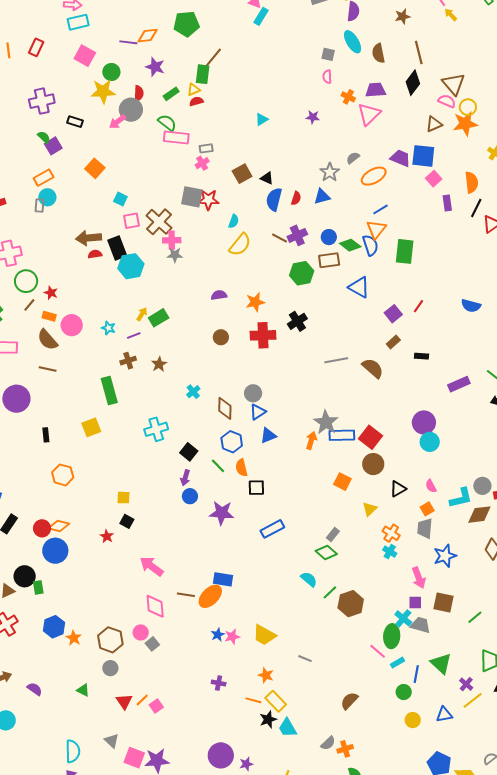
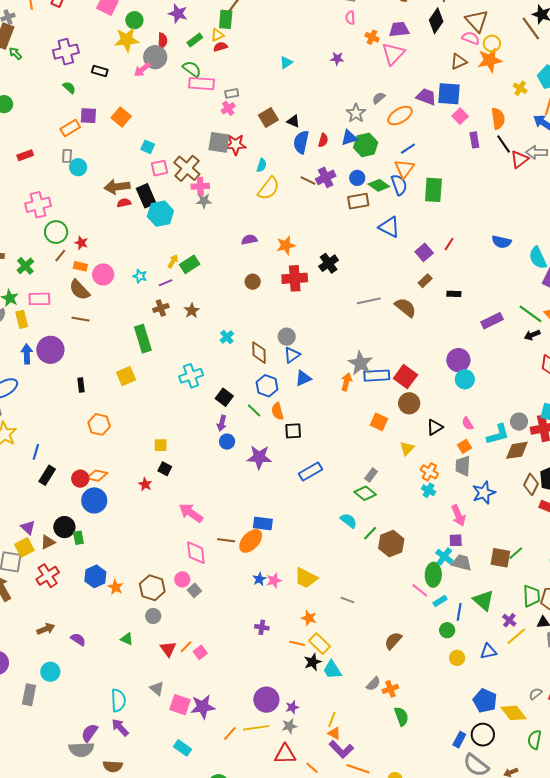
purple square: (53, 146) -> (88, 116), moved, turned 36
cyan circle: (47, 197) -> (78, 167), moved
black line: (476, 208) -> (504, 144), turned -60
green hexagon: (302, 273) -> (366, 145), moved
brown square: (443, 603) -> (500, 558), moved

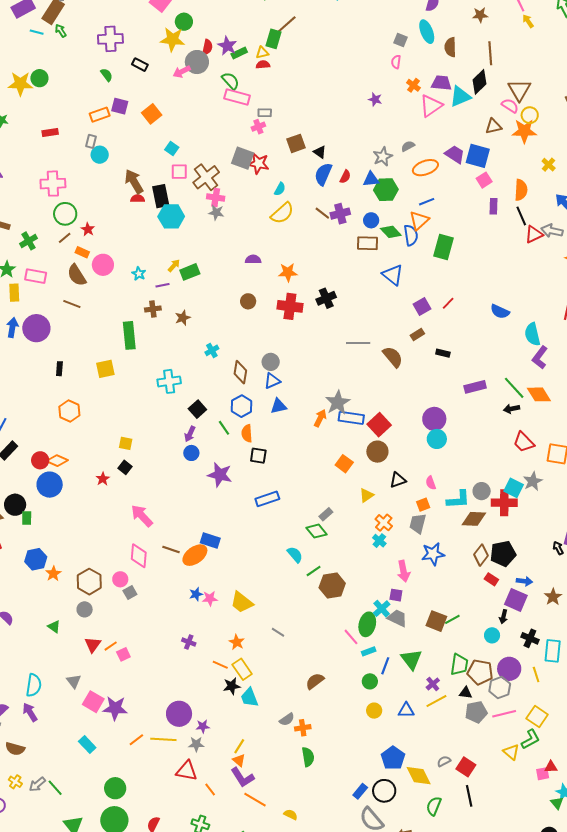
purple star: (178, 14) -> (227, 46), moved
cyan triangle: (286, 63) -> (460, 96), moved, size x1.6
brown arrow: (117, 187) -> (134, 182), turned 55

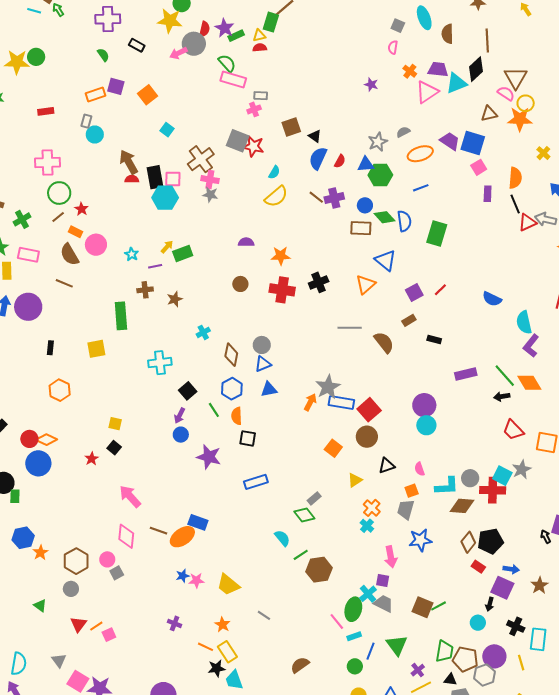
pink square: (179, 172) -> (173, 179), moved
orange triangle: (419, 220) -> (365, 284), moved

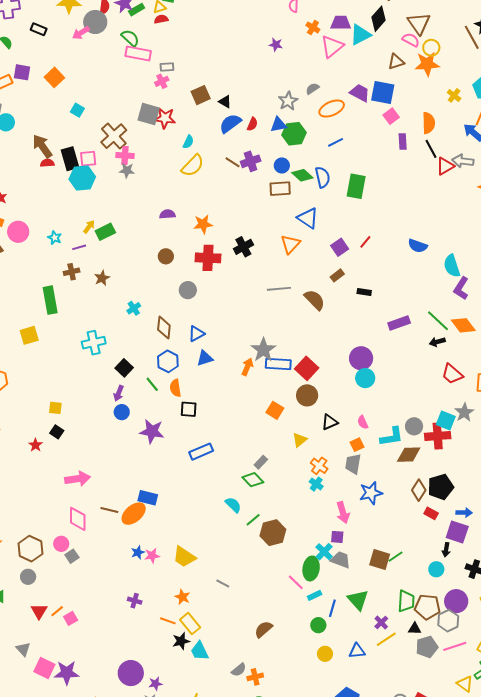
blue semicircle: (318, 158) -> (230, 123), turned 35
gray circle: (262, 345) -> (188, 290), moved
pink arrow: (130, 496) -> (77, 479), turned 130

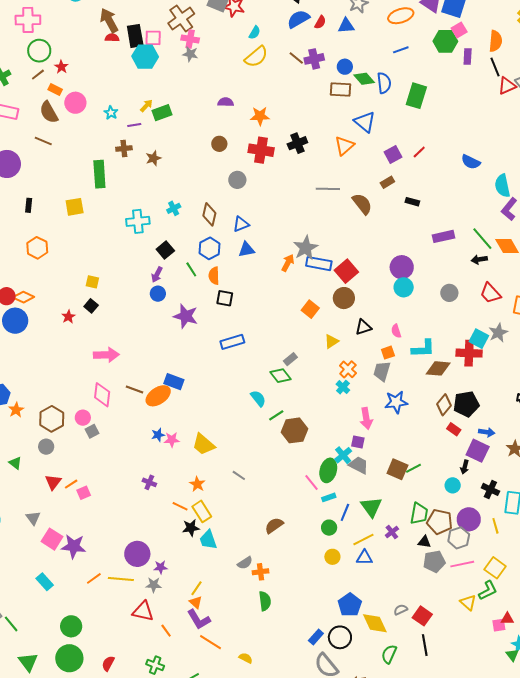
green hexagon: (294, 134) -> (445, 41), moved
cyan cross: (134, 308) -> (174, 208), moved
gray circle: (414, 426) -> (449, 293), moved
yellow line: (386, 639) -> (363, 539), moved

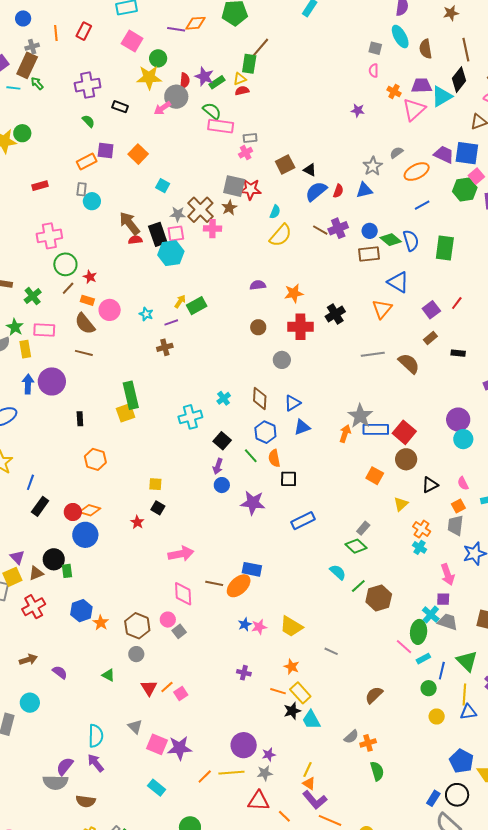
gray star: (190, 54) -> (178, 214), moved
brown star: (153, 158) -> (229, 208), moved
green rectangle: (99, 174) -> (131, 395), moved
yellow line: (363, 539) -> (464, 694), turned -50

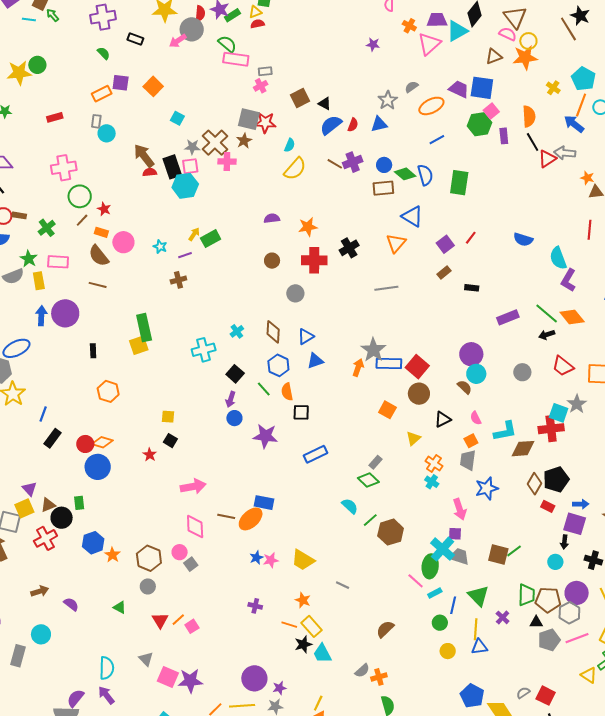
brown semicircle: (409, 363) -> (465, 387), moved, size x0.7
black circle: (54, 559) -> (62, 518), moved
cyan cross: (431, 615) -> (443, 549), size x1.4

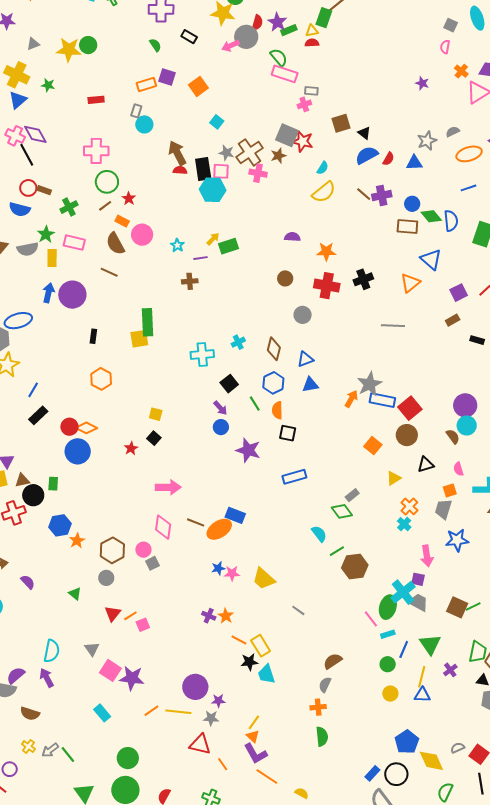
purple arrow: (231, 399) -> (220, 408), turned -70
orange star: (303, 600) -> (226, 616), moved
gray semicircle: (362, 671) -> (325, 685), moved, turned 147

